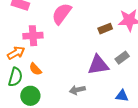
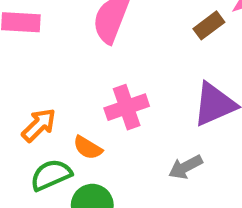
pink cross: (33, 36) -> (127, 107), moved
green semicircle: (15, 77) -> (51, 175), turned -114

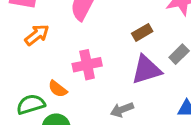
brown rectangle: (209, 25) -> (142, 32), moved
orange arrow: (39, 125) -> (37, 35), moved

